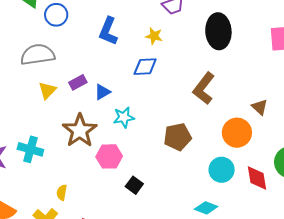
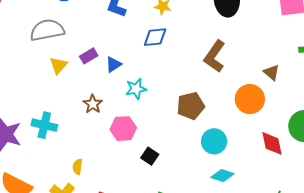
brown star: (80, 131) -> (93, 104), size x0.6
cyan circle: (222, 170) -> (214, 141), moved

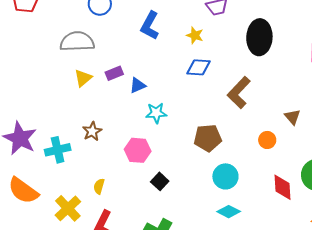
blue diamond: (155, 37) -> (198, 67), moved
orange circle: (250, 99) -> (267, 140), size x0.6
brown star: (93, 104) -> (92, 131), moved
cyan cross: (44, 125) -> (58, 150), moved, turned -35
yellow semicircle: (78, 167) -> (99, 186), moved

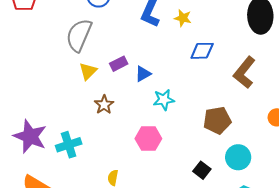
yellow star: (195, 35) -> (183, 18), moved
gray semicircle: (77, 42) -> (79, 35), turned -60
brown star: (92, 131) -> (104, 105), moved
black square: (160, 181) -> (202, 170), moved

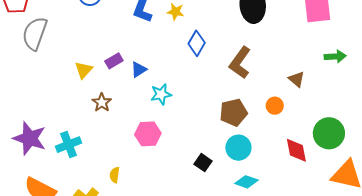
gray semicircle: (79, 35) -> (35, 34), moved
blue diamond: (202, 51) -> (197, 43), turned -55
brown pentagon: (217, 120) -> (234, 112), moved

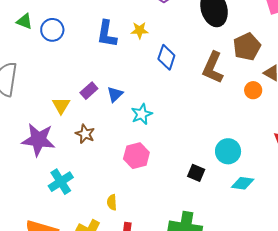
orange circle: (275, 106) -> (253, 90), moved
brown pentagon: (234, 112) -> (247, 47), moved
purple star: (30, 138) -> (38, 140), moved

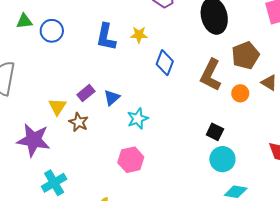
green triangle: (24, 21) -> (24, 21), turned -30
orange circle: (253, 90) -> (240, 93), moved
brown star: (85, 134) -> (79, 122), moved
black square: (196, 173) -> (215, 132), moved

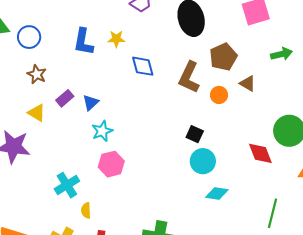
blue diamond: (165, 63) -> (143, 66), turned -35
yellow triangle: (57, 107) -> (37, 113), turned -30
cyan star: (138, 119) -> (102, 131), moved
brown star: (79, 122) -> (37, 74), moved
cyan cross: (54, 183) -> (67, 185), moved

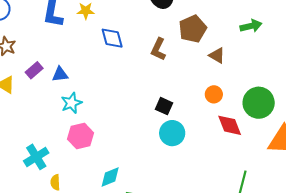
brown L-shape: (189, 77) -> (158, 49), size x0.7
orange circle: (219, 95) -> (214, 94), moved
blue triangle: (91, 102) -> (60, 74), turned 36
cyan diamond: (217, 193) -> (110, 177), moved, turned -30

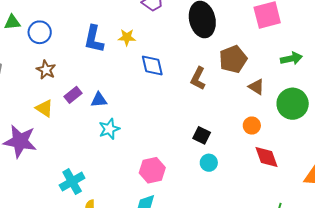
green circle: (259, 103) -> (293, 104), moved
cyan circle: (172, 133) -> (209, 163), size x0.7
pink hexagon: (81, 136) -> (152, 170), moved

